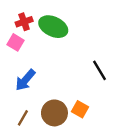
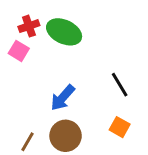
blue arrow: (25, 80) -> (63, 98), moved
orange square: (80, 109) -> (120, 127), moved

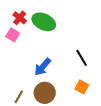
red cross: (29, 26) -> (20, 18), turned -32

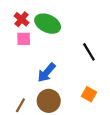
pink square: (13, 35) -> (24, 39), moved, turned -32
black line: (82, 58) -> (89, 52), moved

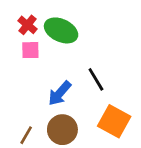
black line: (89, 52) -> (96, 79), moved
orange square: (89, 94) -> (114, 121), size x1.6

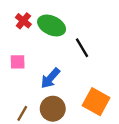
pink square: (30, 50) -> (18, 62), moved
black line: (96, 79) -> (82, 48), moved

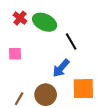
blue arrow: (50, 78) -> (61, 68), moved
orange square: (96, 102) -> (83, 89), turned -30

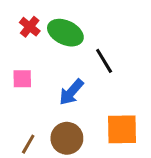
blue arrow: (61, 68) -> (71, 92), moved

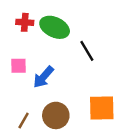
red cross: (30, 27) -> (25, 22), turned -35
blue arrow: (71, 92) -> (43, 77), moved

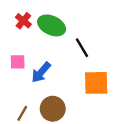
red cross: (25, 22) -> (23, 21), turned 35
orange square: (102, 108) -> (96, 83), moved

